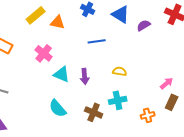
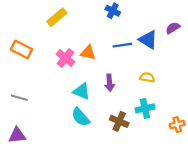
blue triangle: (121, 14) -> (148, 40), moved
orange triangle: (58, 22) -> (88, 53), moved
cyan triangle: (62, 74) -> (82, 91), moved

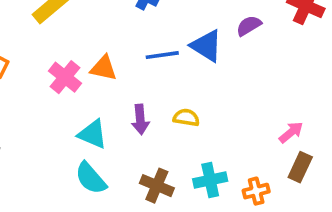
yellow semicircle: (147, 77) -> (186, 118), moved
cyan cross: (145, 108) -> (210, 180), moved

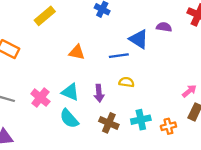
purple semicircle: (249, 26) -> (164, 27), turned 40
blue line: (162, 55) -> (119, 56), moved
pink cross: (65, 77) -> (40, 98), moved
purple arrow: (140, 119) -> (99, 93), moved

